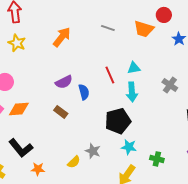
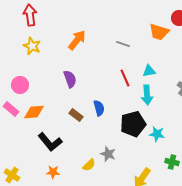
gray line: (108, 28) -> (123, 44), moved
purple semicircle: (64, 82) -> (70, 79), moved, turned -84
blue semicircle: (84, 92) -> (99, 108), moved
cyan star: (129, 147) -> (157, 134), moved
black L-shape: (21, 148) -> (50, 142), moved

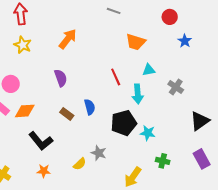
orange trapezoid: (159, 32) -> (136, 42), moved
gray line: (123, 44) -> (114, 11), moved
cyan triangle: (149, 71) -> (149, 70), moved

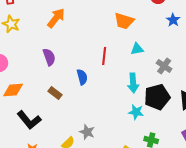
red line: (116, 77) -> (104, 56), turned 30
cyan arrow: (138, 94) -> (133, 83), moved
blue semicircle: (90, 107) -> (82, 77), moved
black pentagon: (124, 123) -> (157, 97), moved

